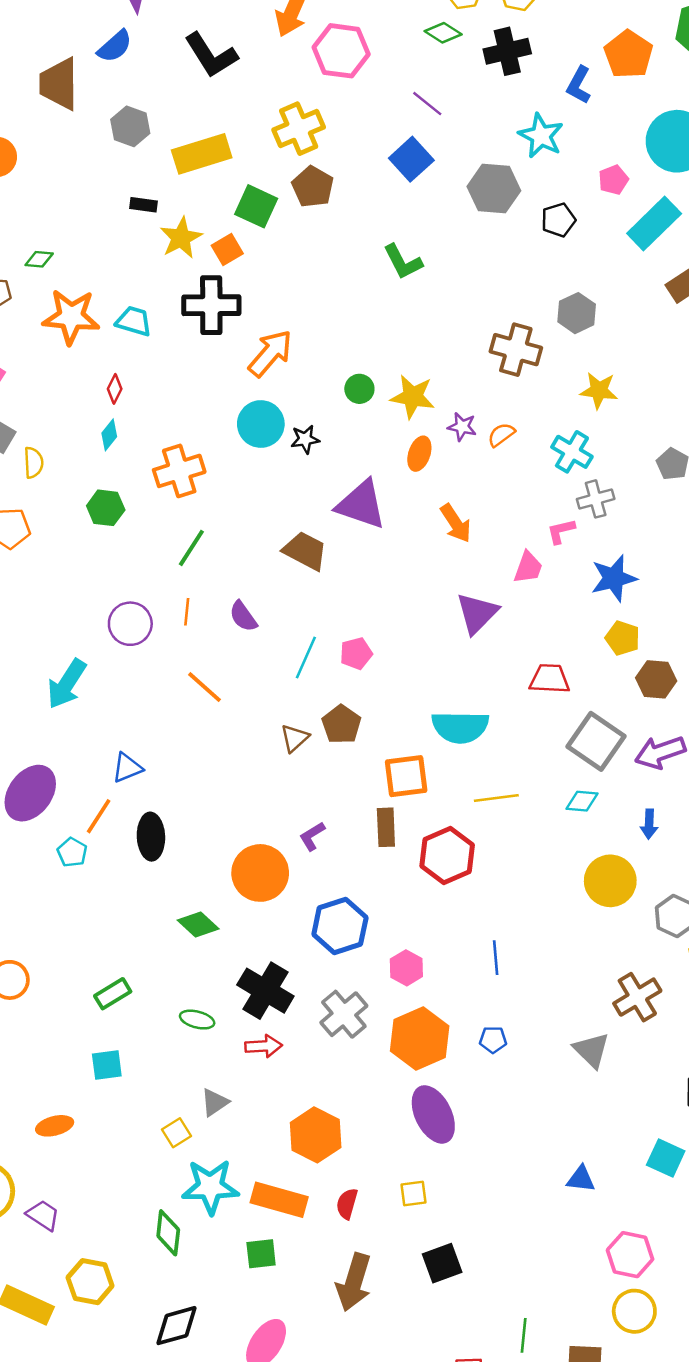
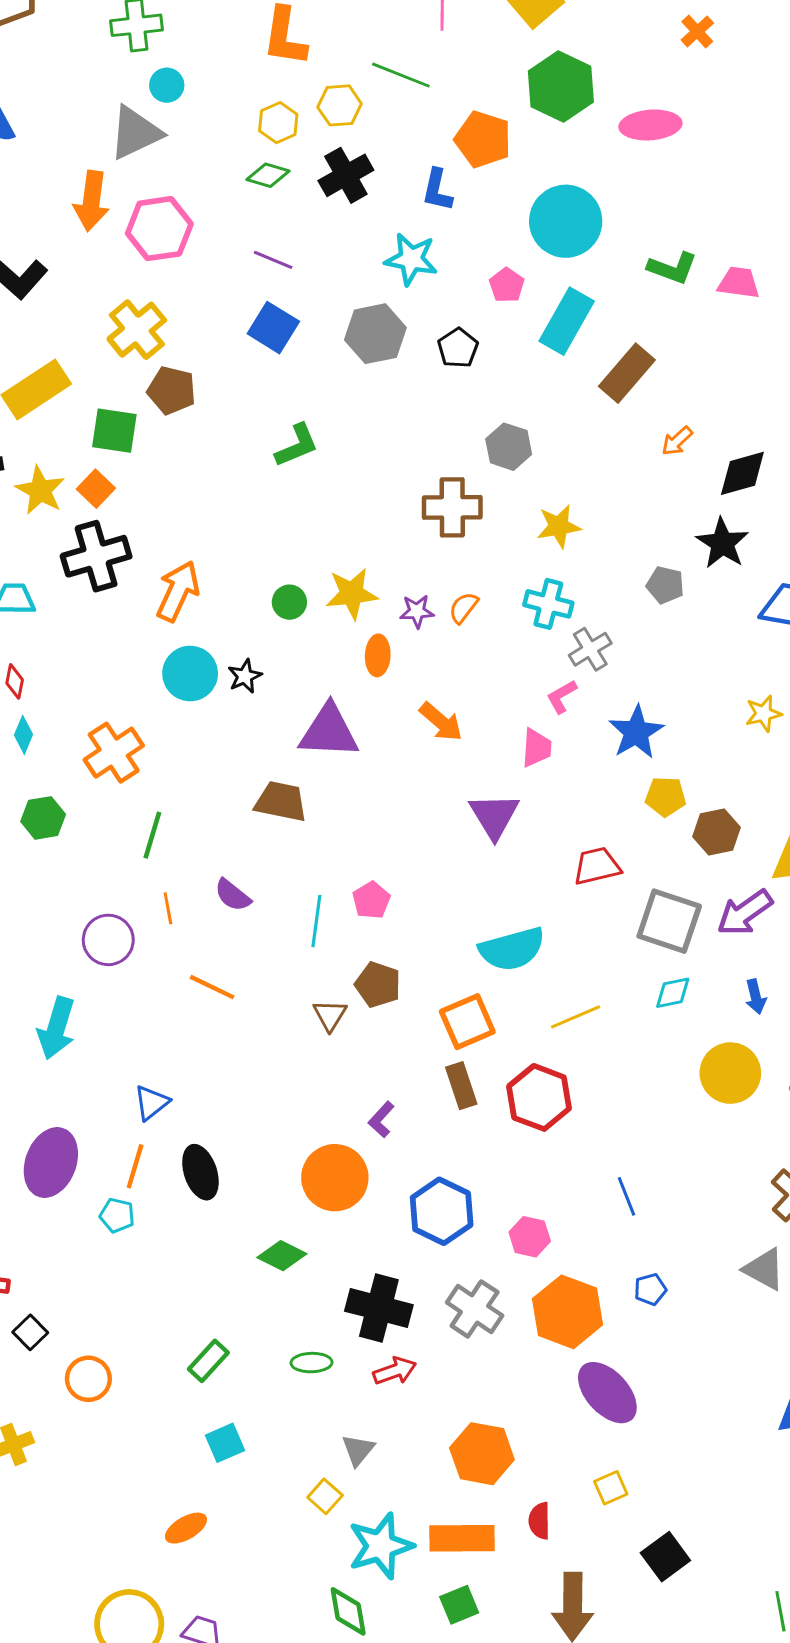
green L-shape: (403, 262) -> (297, 445), turned -69

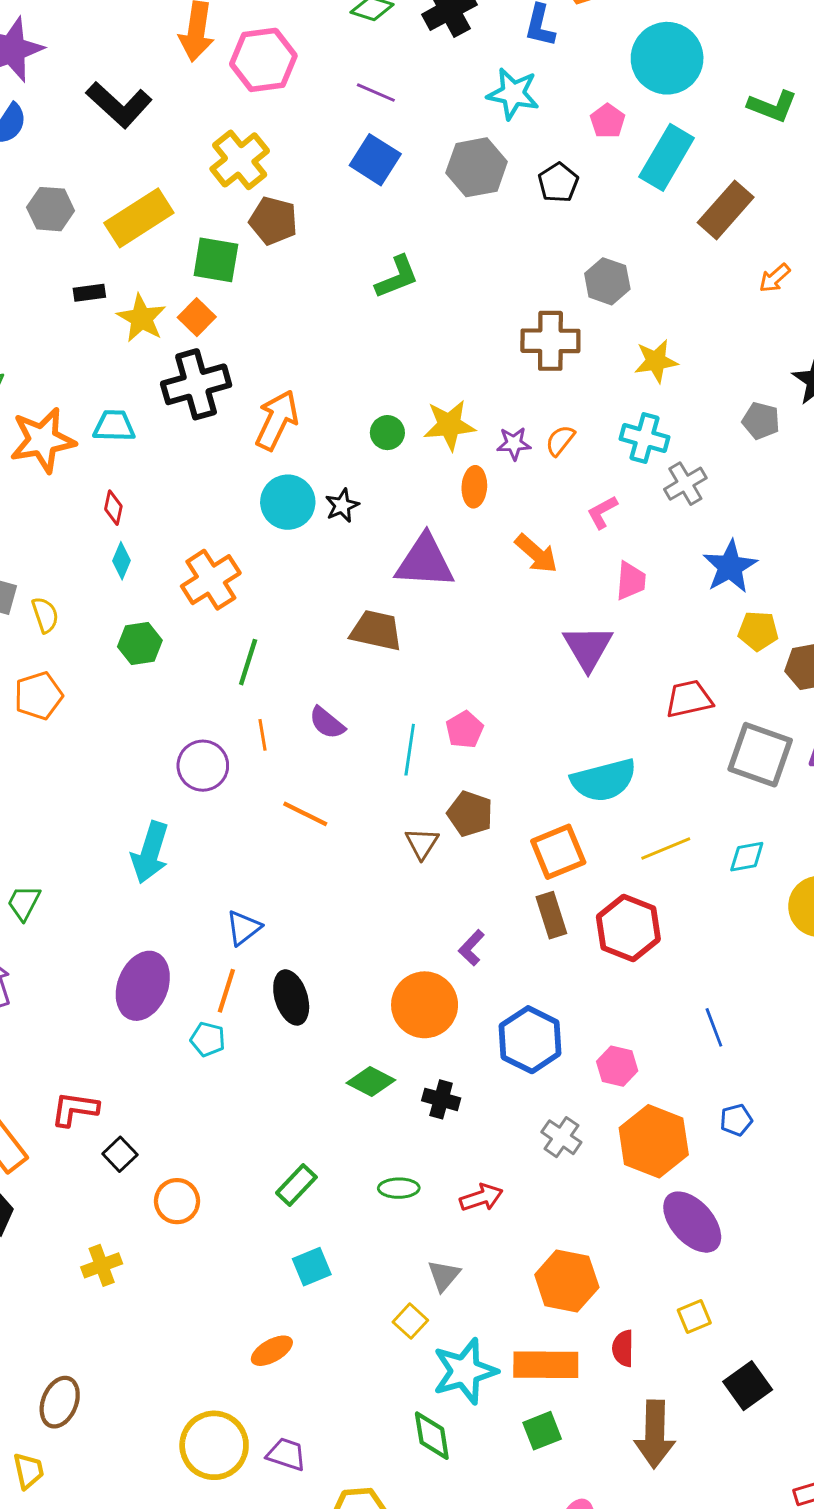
pink L-shape: (562, 697) -> (602, 512), moved
cyan diamond: (673, 993) -> (747, 857), moved
black cross: (379, 1308) -> (441, 1099), moved, size x0.6
gray cross: (475, 1309) -> (561, 1137), size x0.7

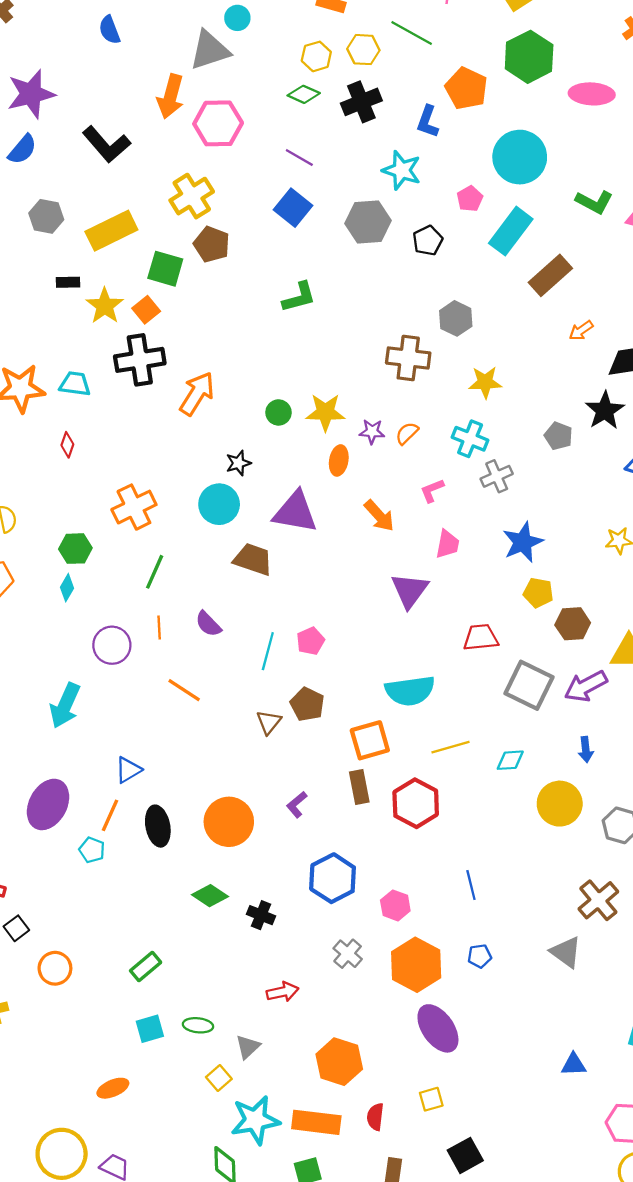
cyan circle: (288, 502) -> (219, 504), moved
cyan diamond: (122, 561) -> (67, 588), moved
orange circle: (425, 1005) -> (229, 822), moved
green ellipse: (399, 1188) -> (198, 1025), moved

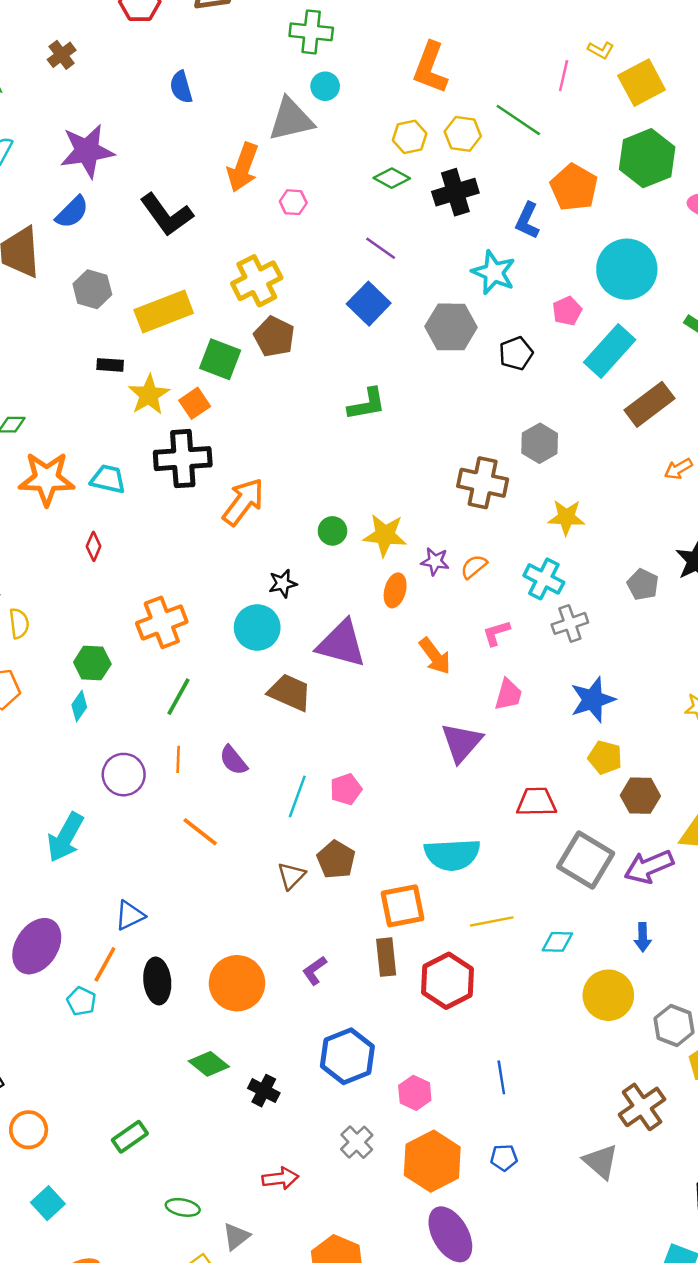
pink hexagon: (218, 123) -> (293, 202), size x0.5
cyan square: (150, 1029) -> (48, 1203), moved, turned -32

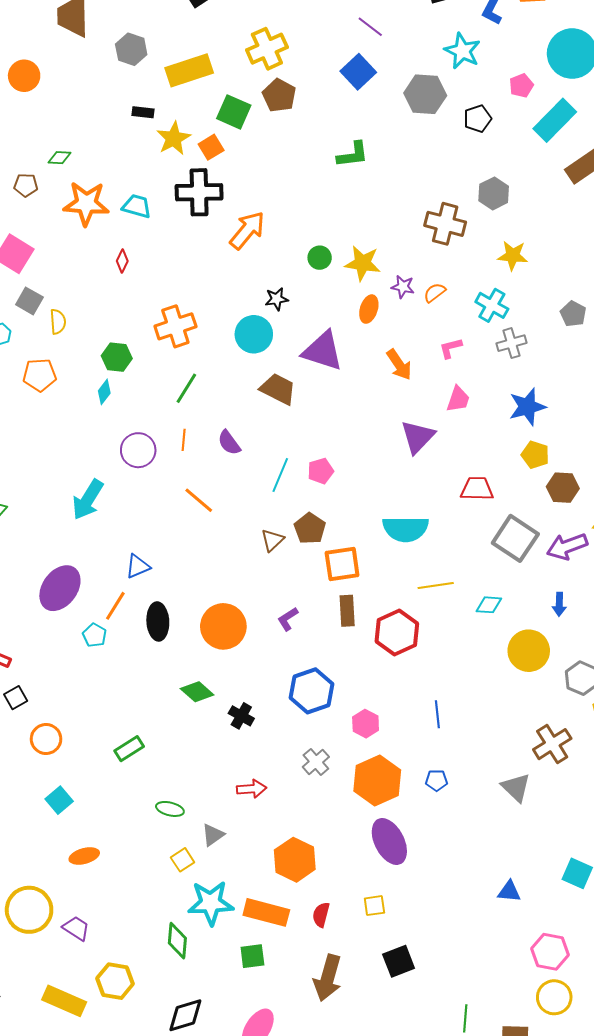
orange square: (403, 906) -> (342, 564), moved

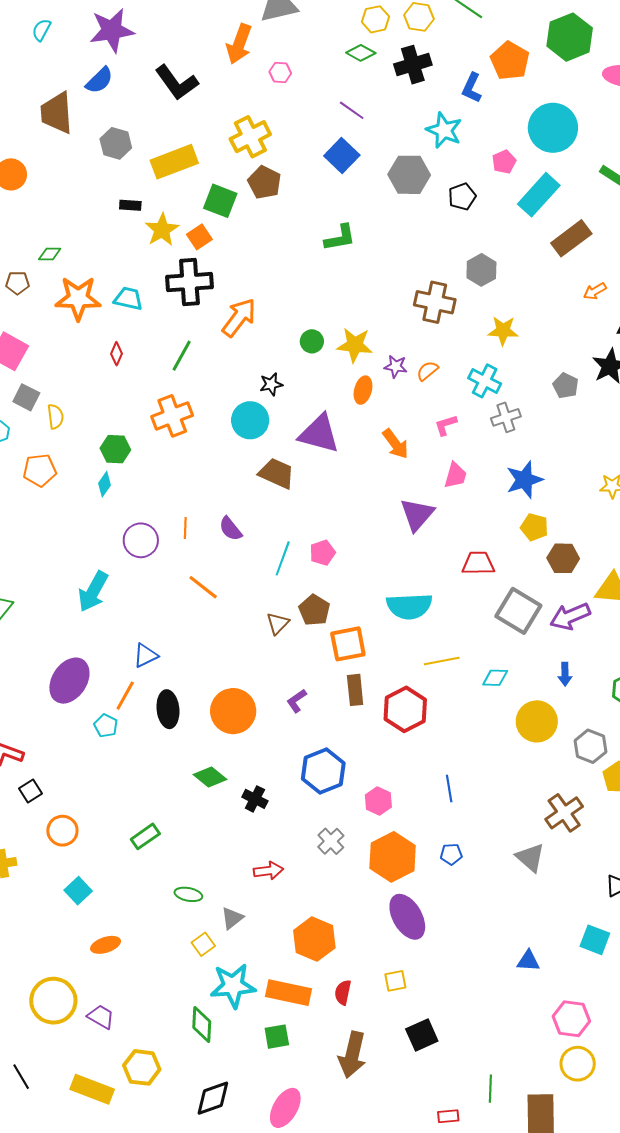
green line: (186, 388) -> (182, 356), moved

